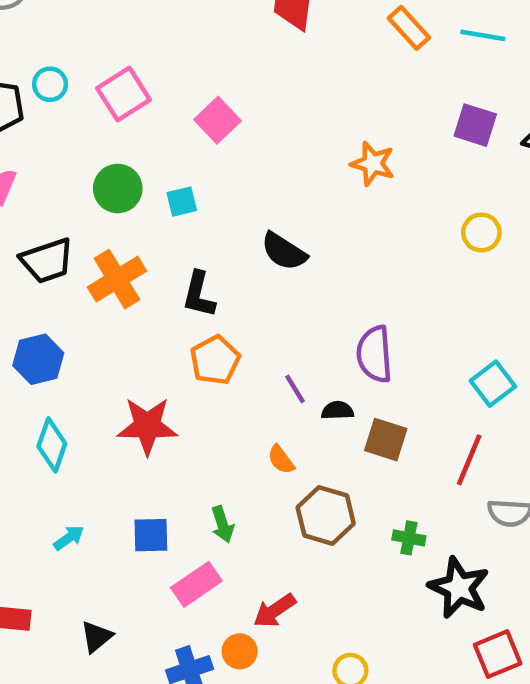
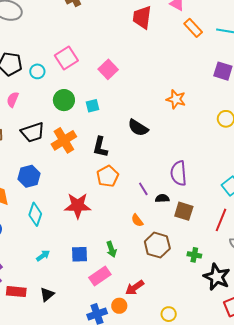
cyan circle: (50, 84) -> (37, 71), moved
orange star: (373, 164) -> (176, 99), moved
black triangle: (96, 637) -> (47, 294), moved

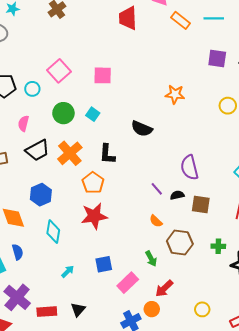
pink square: (108, 69) -> (103, 75), turned -36
pink semicircle: (13, 100) -> (23, 124), moved
cyan square: (92, 106) -> (93, 114), turned -32
orange pentagon: (108, 176) -> (93, 183), moved
green arrow: (111, 249) -> (151, 259), moved

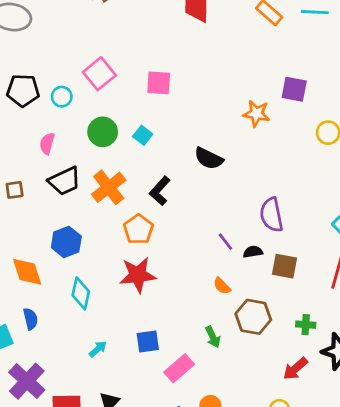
purple square: (217, 59) -> (294, 89), moved
black L-shape: (107, 154) -> (160, 191), turned 35
red arrow: (164, 288) -> (295, 369), moved

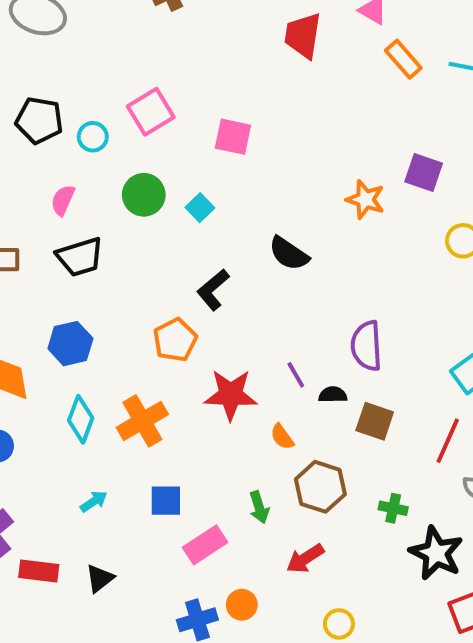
orange cross: (109, 187) -> (142, 421), moved
red star: (138, 275) -> (231, 395), moved
red arrow: (295, 369) -> (305, 559), moved

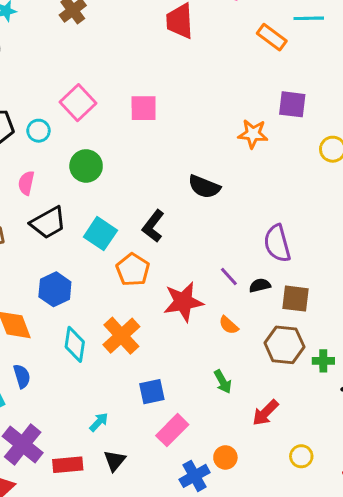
orange rectangle: (403, 59) -> (272, 37), moved
cyan square: (200, 208) -> (100, 234), moved, size x1.5
brown hexagon: (320, 487) -> (284, 345), moved
cyan arrow: (94, 501) -> (99, 422), moved
pink rectangle: (205, 545) -> (172, 430), moved

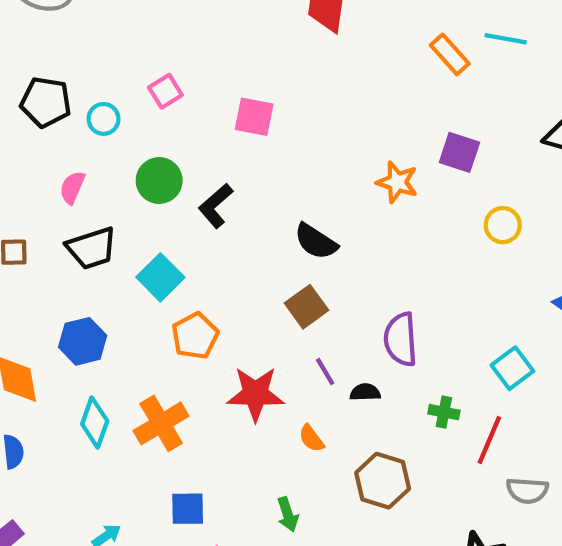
pink square: (78, 103) -> (165, 91), size x0.7
black L-shape: (153, 226) -> (216, 206), moved
brown square: (296, 299) -> (307, 307), moved, turned 36
green cross: (323, 361) -> (444, 412), moved

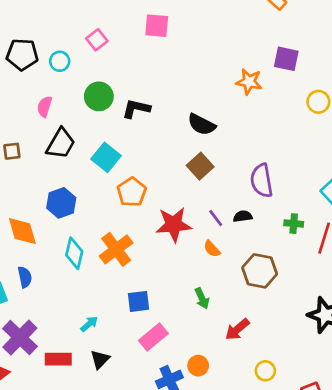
pink square: (254, 117) -> (157, 26), moved
black L-shape: (216, 206) -> (136, 109), turned 60
black trapezoid: (92, 248) -> (61, 144), turned -36
purple line: (325, 372) -> (216, 218), moved

